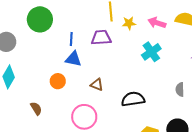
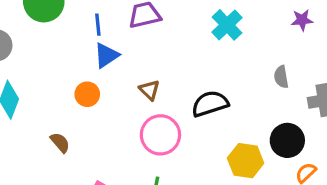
blue triangle: (73, 59) -> (106, 55), turned -36
brown triangle: (97, 85) -> (149, 90), turned 32
pink circle: (84, 117) -> (160, 135), moved

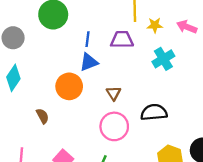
cyan cross: (227, 25) -> (163, 59), moved
orange circle: (87, 94) -> (69, 86), size x1.5

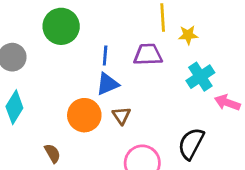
pink arrow: (187, 27) -> (227, 103), moved
brown triangle: (114, 93) -> (121, 116), moved
black semicircle: (154, 112) -> (191, 144), turned -55

